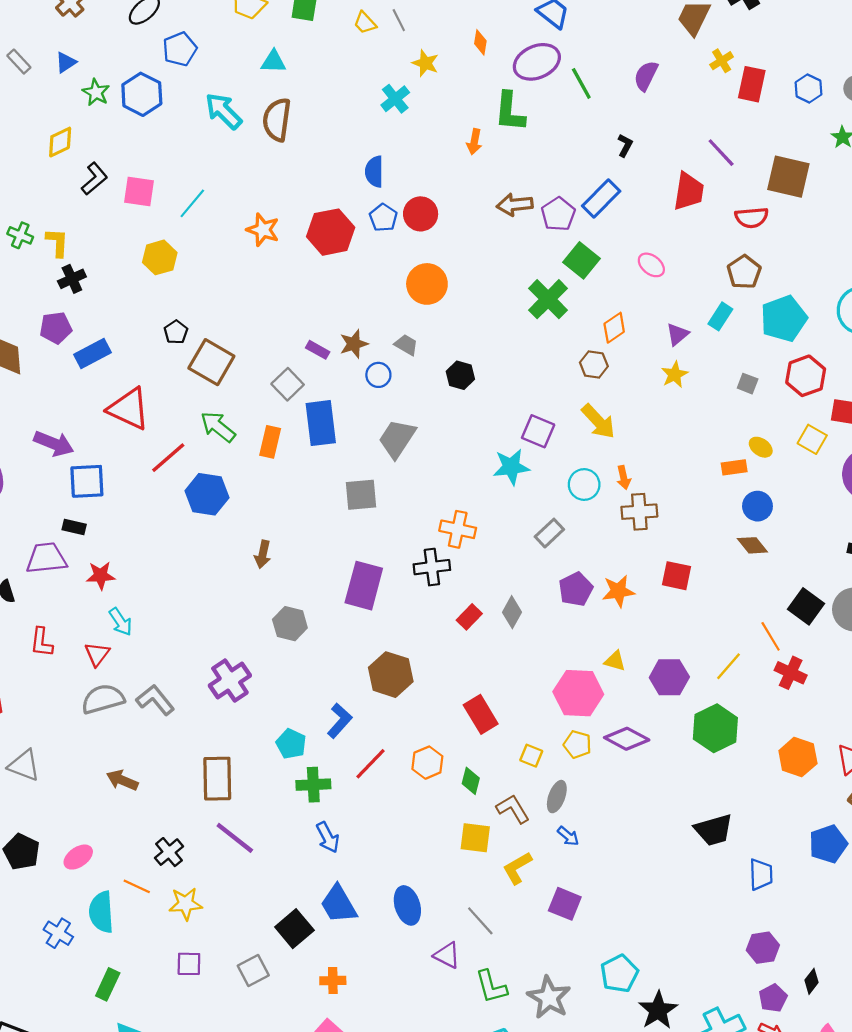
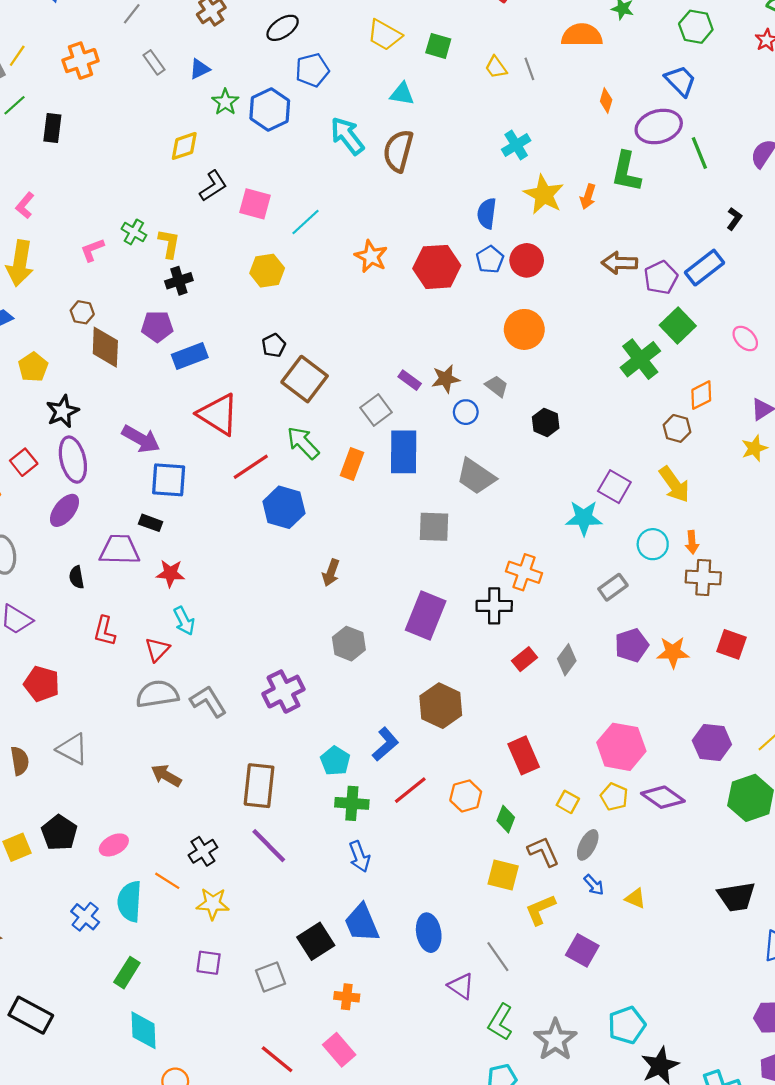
yellow star: (425, 63) -> (544, 195), moved, size x1.5
gray trapezoid: (397, 439) -> (476, 476), turned -96
yellow triangle: (615, 661) -> (635, 898), moved
green L-shape: (491, 987) -> (500, 1022), turned 39

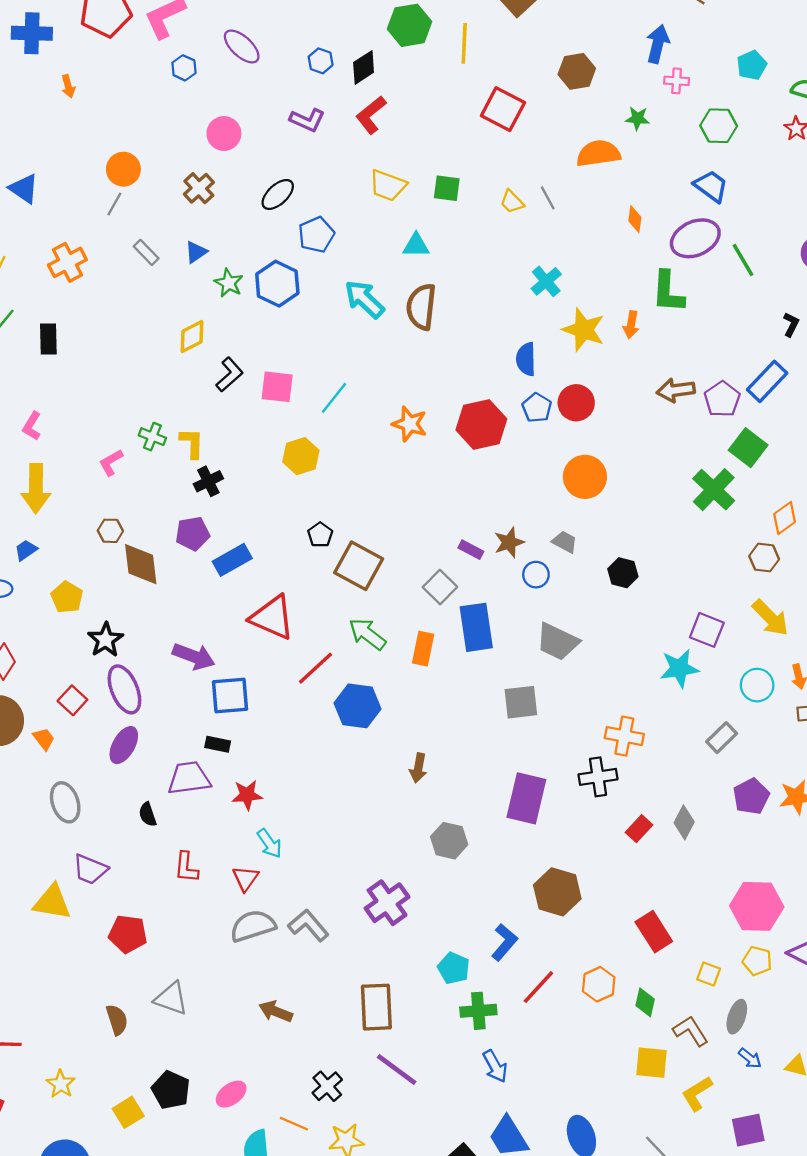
purple square: (582, 950) -> (748, 1130), turned -32

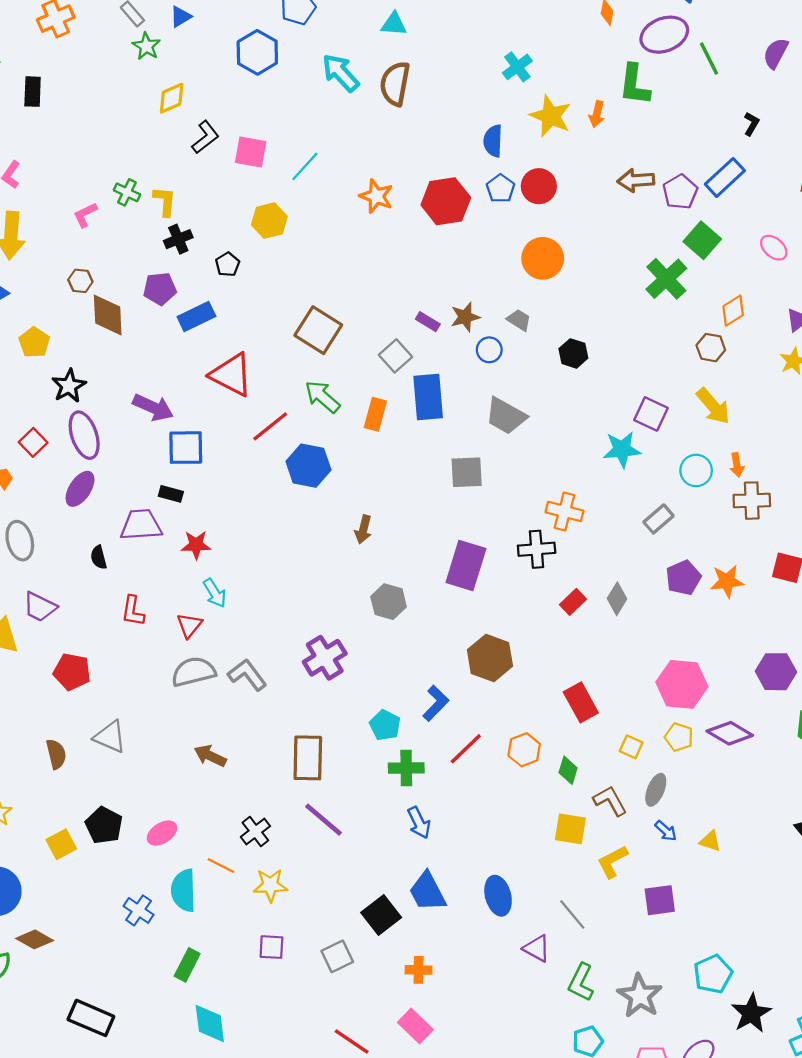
green star: (229, 283) -> (146, 46), moved
black pentagon: (320, 535) -> (227, 264), moved

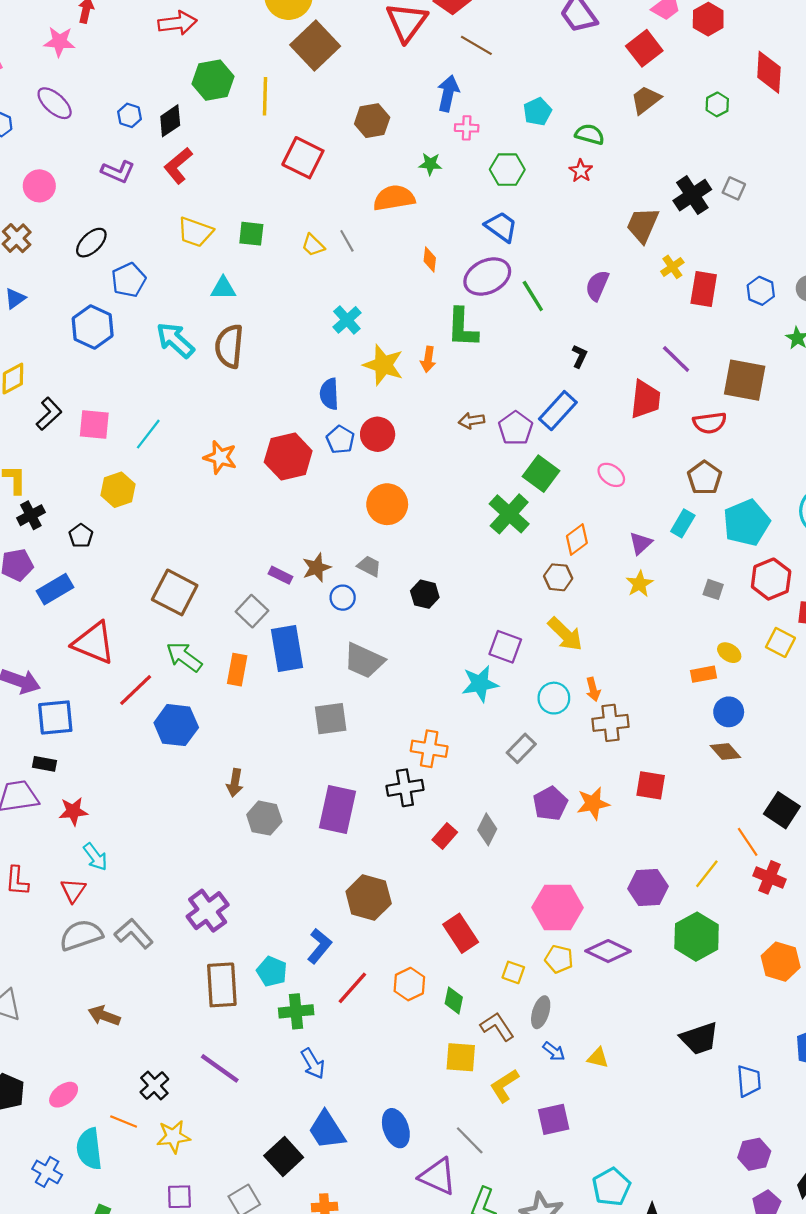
brown arrow: (636, 180) -> (472, 421), size x0.7
gray hexagon: (389, 602) -> (264, 818), moved
brown rectangle: (308, 758) -> (222, 985), moved
purple triangle: (537, 948) -> (438, 1176), size x1.4

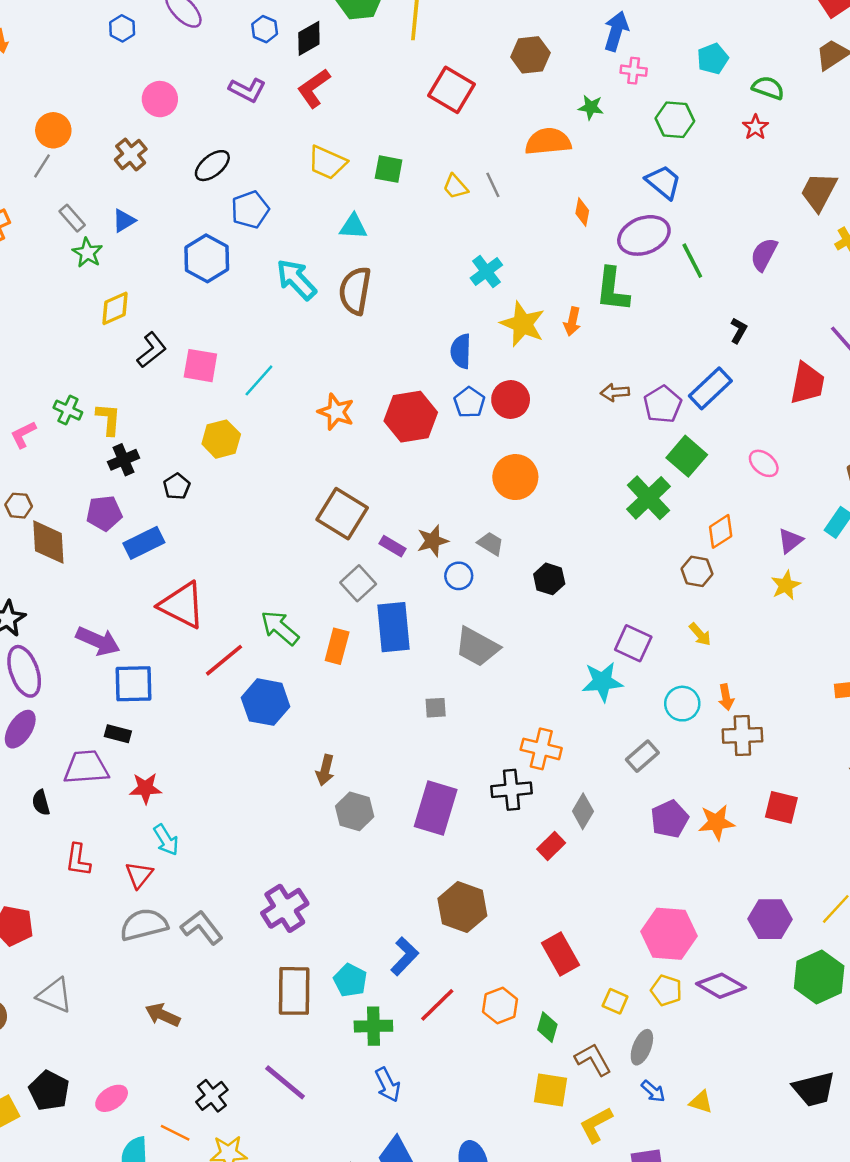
brown square: (175, 592) -> (342, 514), moved
yellow arrow: (565, 634) -> (700, 634), size x0.6
gray square: (331, 719) -> (436, 708), size x0.6
gray diamond: (487, 829) -> (583, 811), moved

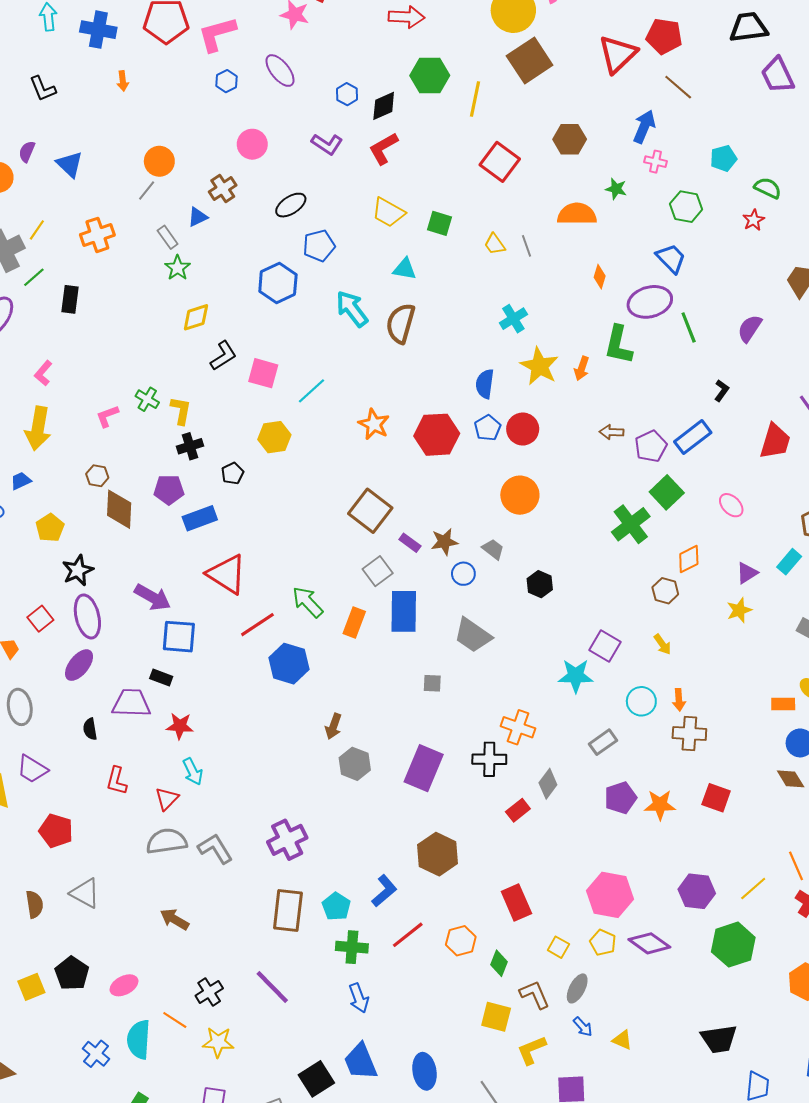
blue triangle: (124, 221) -> (198, 217), moved

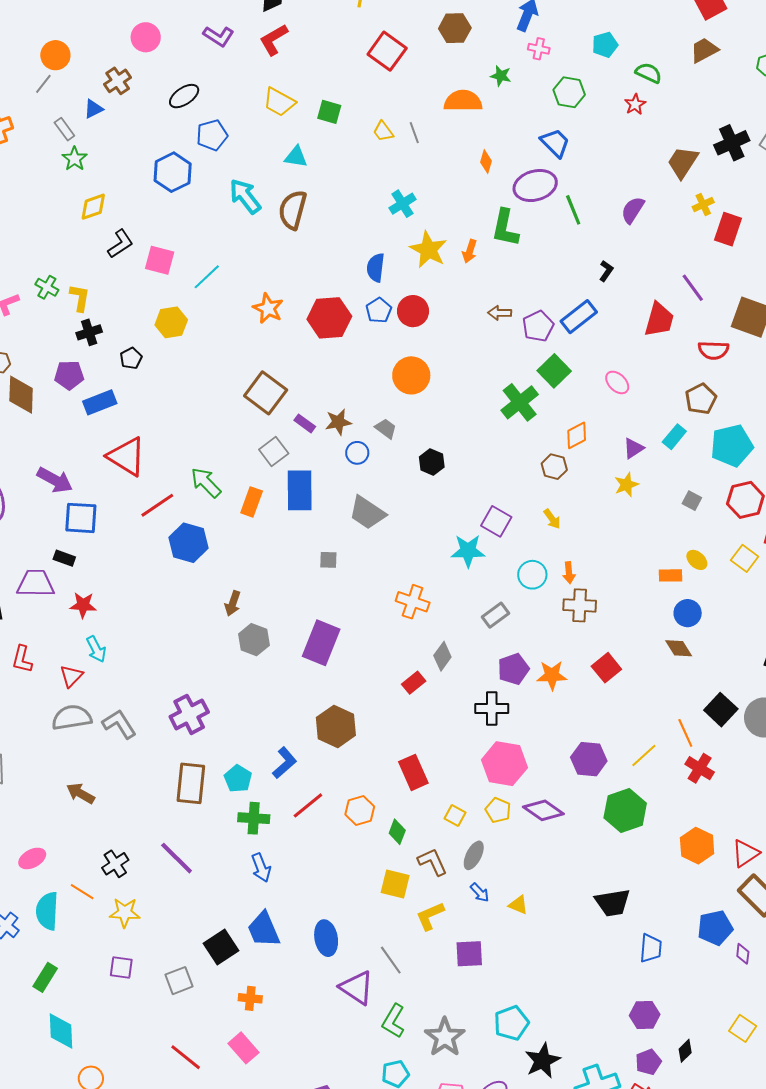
black cross: (489, 759) -> (492, 708), moved
red square: (716, 798) -> (606, 668), turned 32

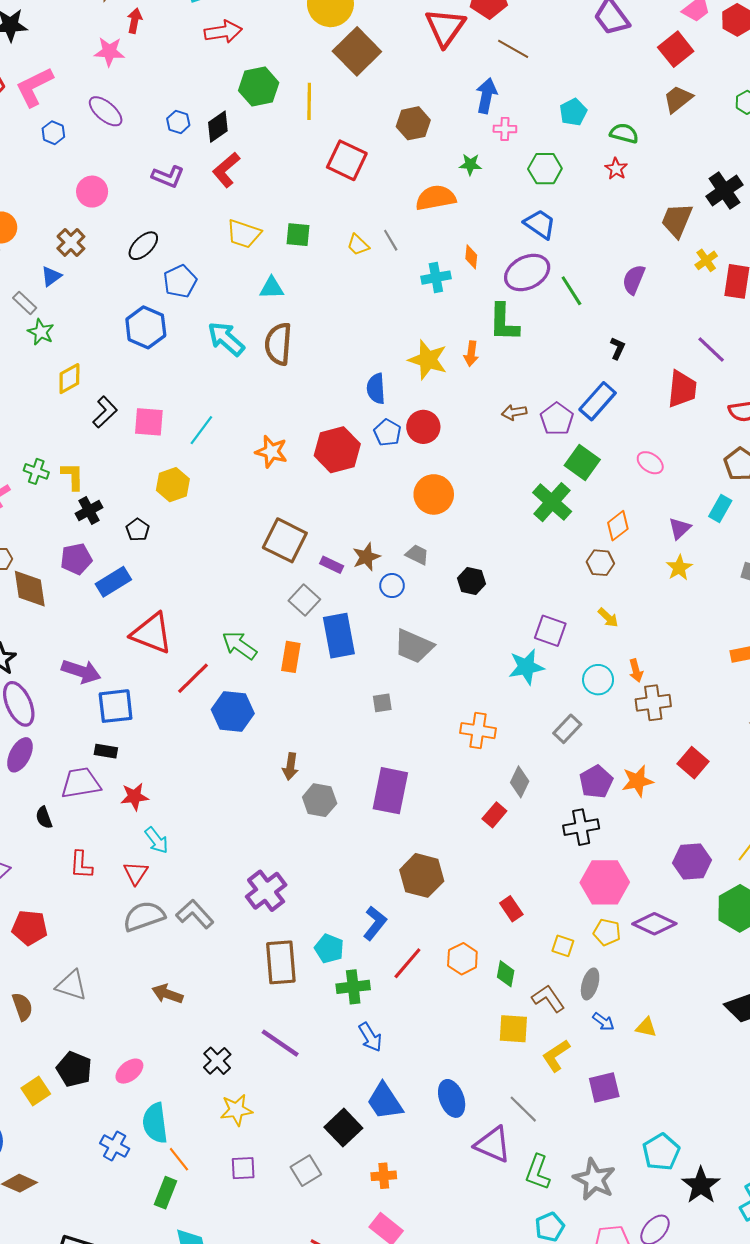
cyan cross: (402, 204) -> (436, 278), moved, turned 32
red rectangle: (413, 772) -> (511, 909), size x0.7
orange line: (82, 892) -> (179, 1159), moved, turned 30

